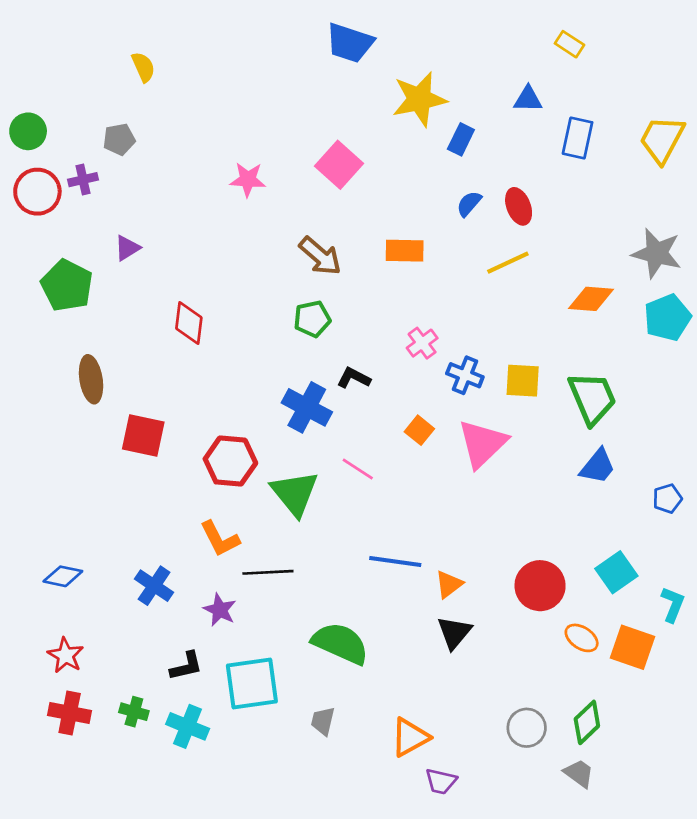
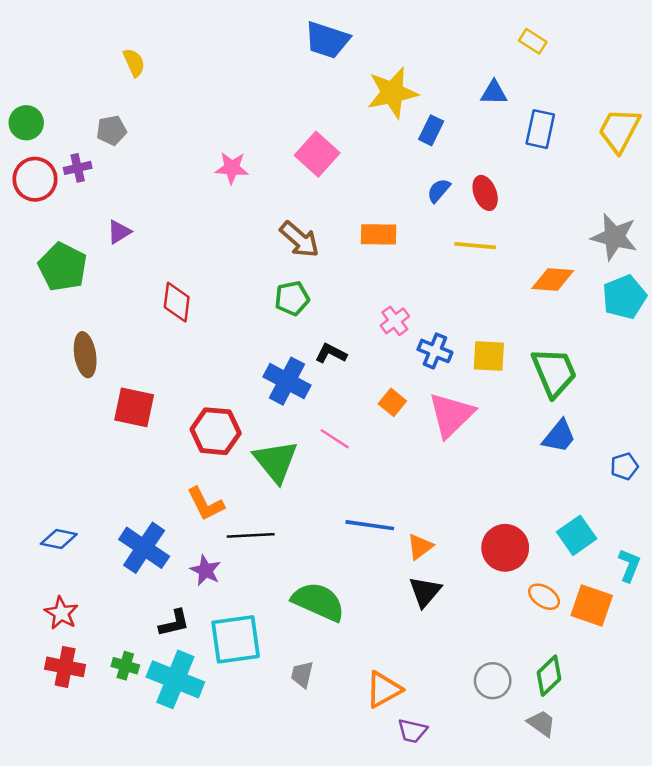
yellow line: (508, 263) -> (475, 246), turned 30
blue cross: (154, 586) -> (144, 548), size x1.4
cyan cross: (188, 726) -> (175, 679), size x1.4

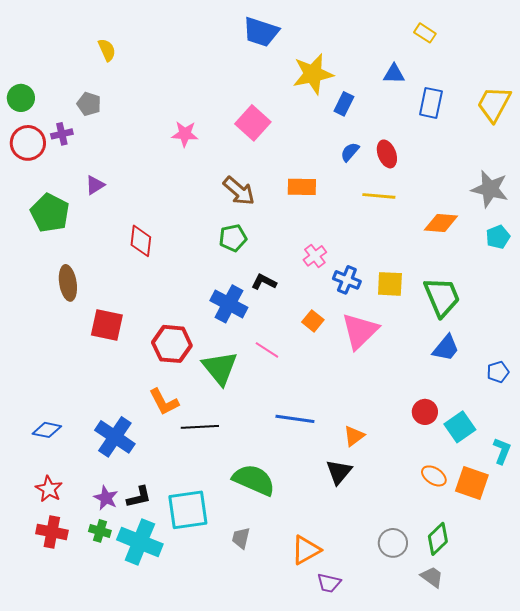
gray pentagon: (111, 130) -> (89, 104), turned 30
cyan pentagon: (624, 297) -> (498, 237), size x0.7
orange triangle: (420, 547) -> (354, 436), moved
red circle: (505, 548) -> (425, 412), moved, size x0.7
purple star: (206, 570) -> (106, 498), moved

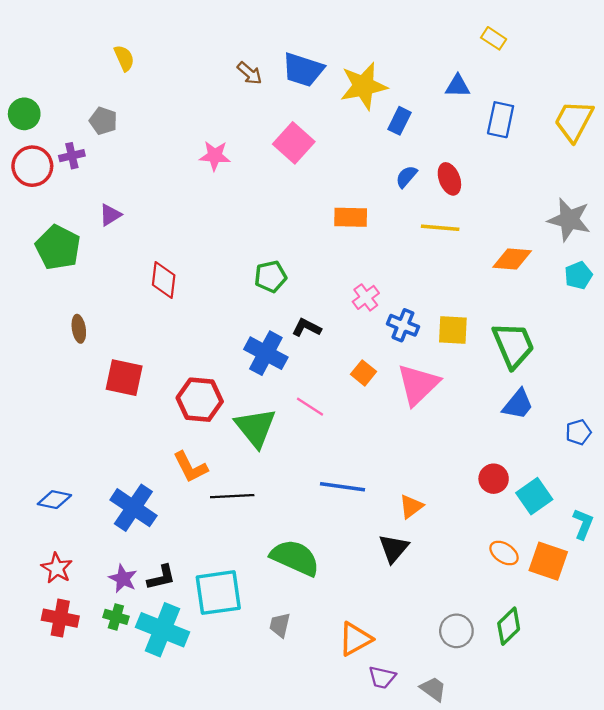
blue trapezoid: (261, 32) -> (303, 70), moved
brown arrow: (239, 191) -> (250, 73), moved, size x0.7
brown ellipse: (68, 283) -> (79, 329), size x0.7
gray trapezoid: (432, 577) -> (433, 689), moved

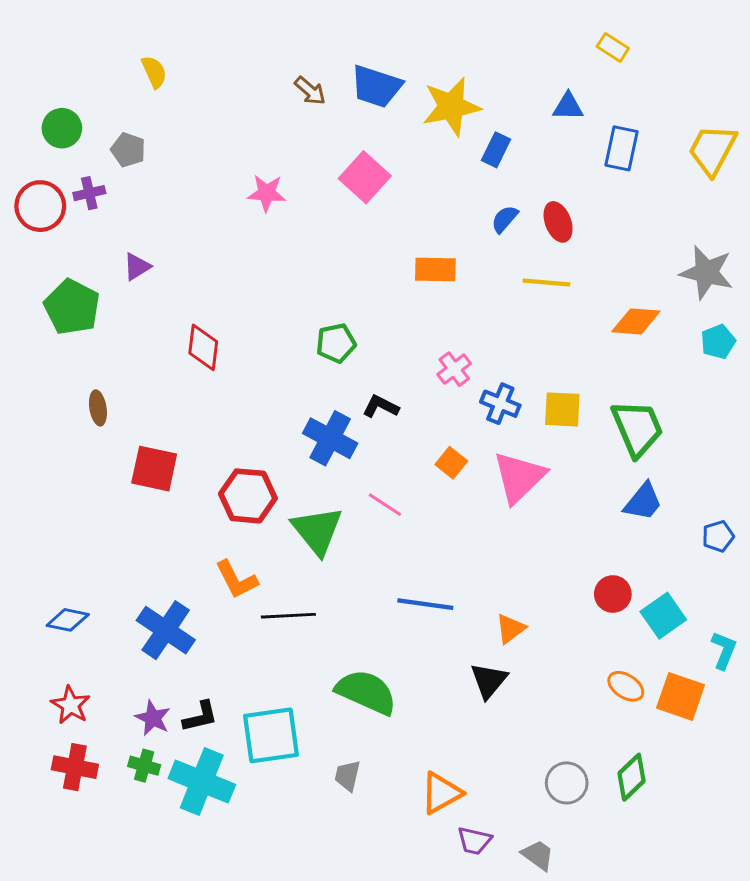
green circle: (24, 114) -> (62, 128), moved

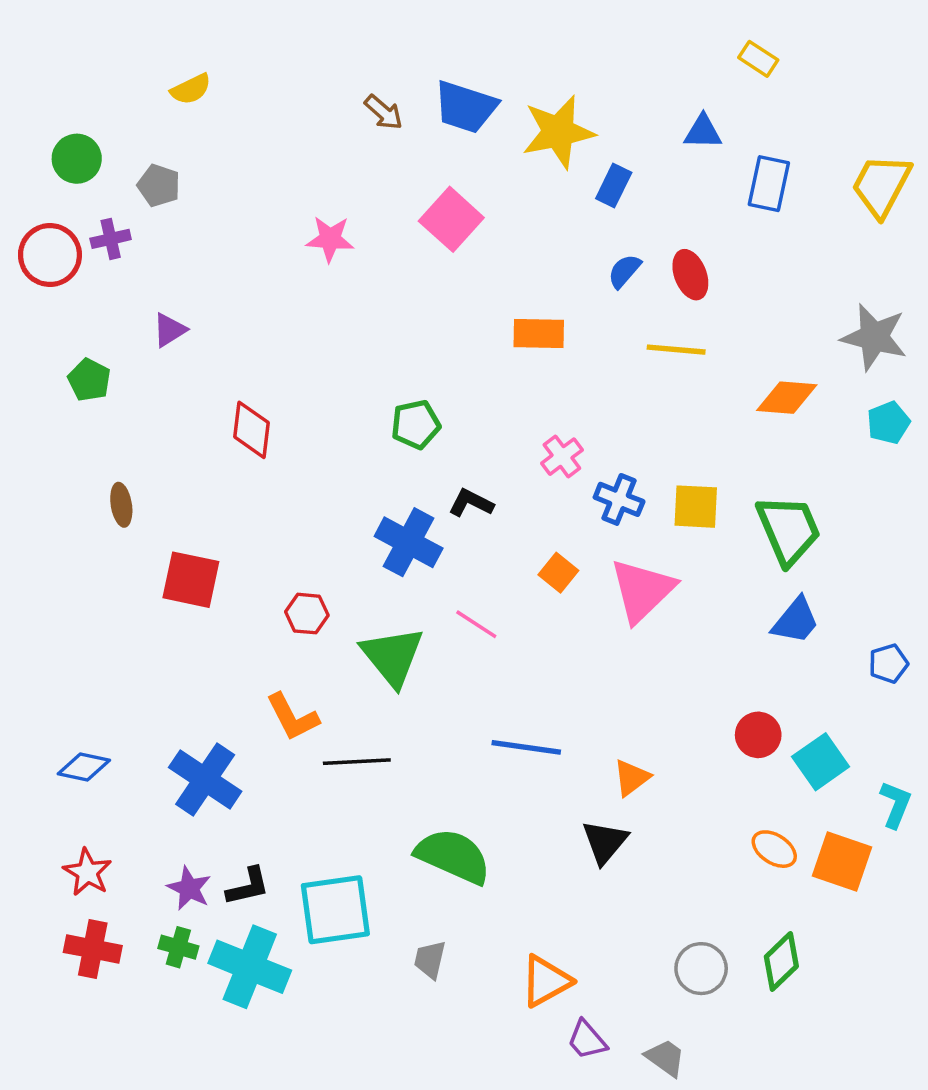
yellow semicircle: (154, 72) -> (191, 89), turned 88
green pentagon: (72, 307) -> (89, 380), size x0.6
red hexagon: (248, 496) -> (307, 614), size x0.6
purple trapezoid: (474, 841) -> (587, 1040), turned 36

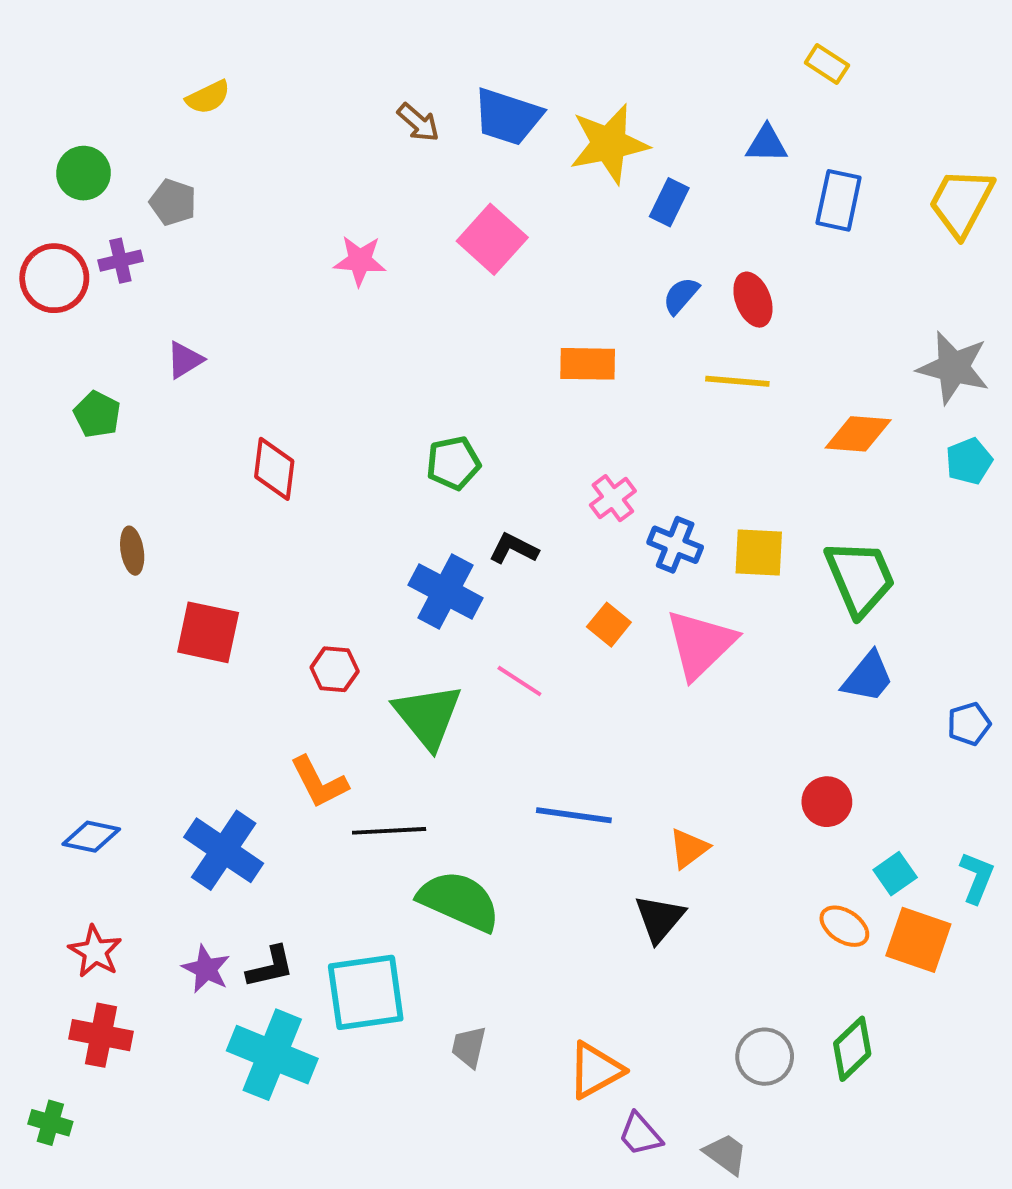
cyan square: (821, 762) -> (895, 874), moved, size x0.7
green semicircle: (453, 856) -> (459, 901), moved
green cross: (178, 947) -> (50, 1123), moved

